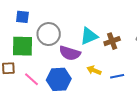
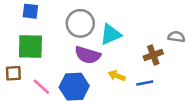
gray circle: (49, 34) -> (80, 23), moved
brown cross: (112, 41) -> (153, 55), moved

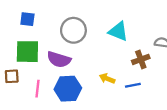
cyan triangle: (111, 34) -> (118, 31), moved, turned 45
purple semicircle: (88, 55) -> (59, 59), moved
pink line: (41, 87) -> (38, 89), turned 54

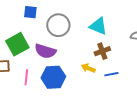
blue square: (27, 19) -> (30, 12), moved
green square: (27, 52) -> (17, 44), turned -30
brown cross: (141, 59) -> (102, 51), moved

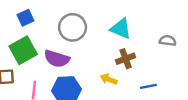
blue square: (30, 12) -> (26, 18), moved, turned -32
blue line: (111, 74) -> (148, 86), moved

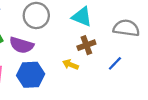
gray semicircle: (168, 41) -> (126, 28), size x1.6
blue line: (148, 86) -> (115, 63), moved, turned -35

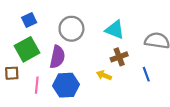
purple semicircle: (21, 45) -> (57, 57), turned -95
blue line: (115, 63) -> (146, 74), turned -64

